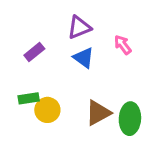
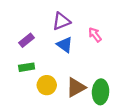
green rectangle: (29, 98) -> (27, 67), moved
yellow circle: (47, 110) -> (47, 85), moved

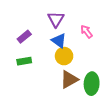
purple triangle: (61, 21) -> (56, 19), turned -36
yellow circle: (47, 85) -> (64, 56), moved

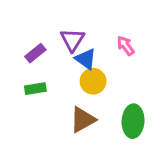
purple triangle: (56, 19) -> (72, 40), moved
brown triangle: (69, 80) -> (83, 120), moved

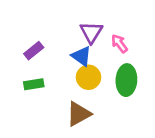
purple triangle: (72, 40) -> (91, 32), moved
green ellipse: (133, 121) -> (126, 80), moved

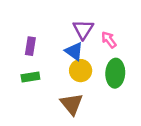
purple rectangle: (34, 51) -> (30, 46), turned -42
brown triangle: (79, 114) -> (72, 104), turned -40

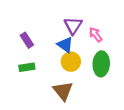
purple rectangle: (30, 46) -> (27, 40), turned -42

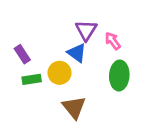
purple rectangle: (27, 40) -> (22, 54), moved
yellow circle: (71, 62) -> (59, 73), moved

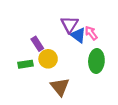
blue triangle: (77, 53) -> (78, 35), moved
purple rectangle: (22, 54) -> (37, 44), moved

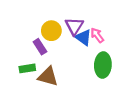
yellow circle: (48, 59) -> (51, 31), moved
brown triangle: (60, 87) -> (48, 76), moved, turned -36

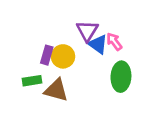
yellow circle: (51, 31) -> (63, 56), moved
purple rectangle: (40, 47) -> (47, 55), turned 49

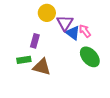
yellow circle: (63, 56) -> (47, 13), moved
green ellipse: (121, 77) -> (90, 57), turned -45

